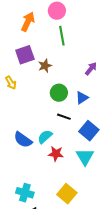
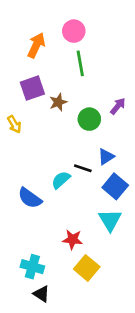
green circle: (59, 93) -> (89, 119), moved
blue triangle: (82, 98) -> (106, 157), moved
cyan semicircle: (45, 137) -> (61, 180), moved
red star: (56, 154) -> (72, 239), moved

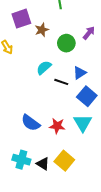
cyan semicircle: (61, 180) -> (44, 68), moved
blue semicircle: (30, 198) -> (31, 123), moved
red star: (72, 239) -> (57, 126), moved
black triangle: (41, 294) -> (43, 164), moved

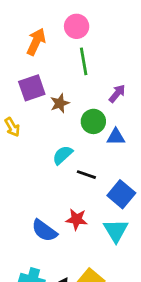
purple arrow: (89, 33) -> (117, 93), moved
blue triangle: (80, 73) -> (116, 137), moved, turned 32
red star: (57, 126) -> (77, 219), moved

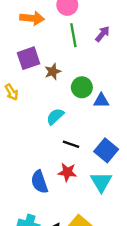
orange arrow: (36, 42) -> (32, 18), turned 70
purple arrow: (117, 93) -> (102, 34), moved
black line: (86, 175) -> (71, 144), moved
blue semicircle: (44, 231) -> (39, 182), turned 35

